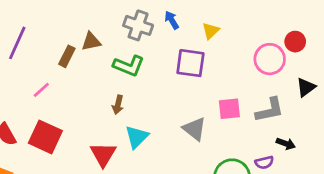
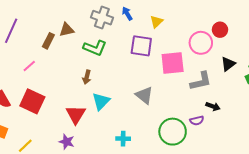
pink square: (229, 109) -> (173, 63), moved, size x1.4

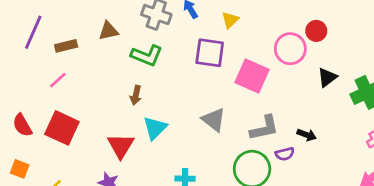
brown rectangle: (48, 41) -> (66, 46), moved, turned 49
pink square: (173, 63) -> (252, 76), turned 30
gray L-shape: (201, 81) -> (264, 128), moved

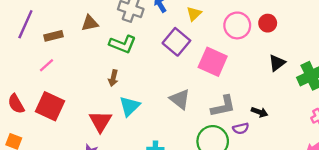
pink circle: (290, 49) -> (237, 25), moved
purple square: (210, 53) -> (176, 42), turned 32

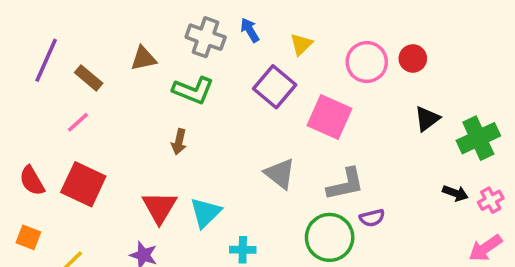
brown rectangle: (54, 36) -> (89, 78), turned 54
cyan triangle: (130, 106) -> (206, 213), moved
black arrow: (259, 112) -> (455, 193), moved

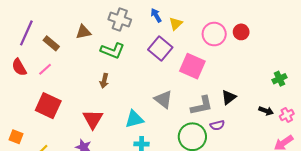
blue arrow: (250, 30) -> (156, 15), moved
black triangle: (427, 119) -> (229, 97), moved
green cross: (478, 138) -> (280, 79), size x0.6
red semicircle: (32, 181) -> (19, 67), moved
cyan triangle: (206, 213) -> (134, 119), moved, turned 30

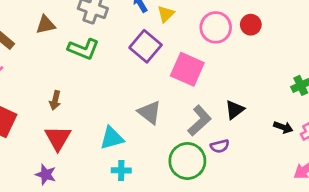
brown arrow: (104, 81) -> (55, 100), moved
gray L-shape: (202, 106) -> (200, 121), turned -30

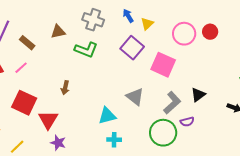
red triangle: (58, 138) -> (48, 120), moved

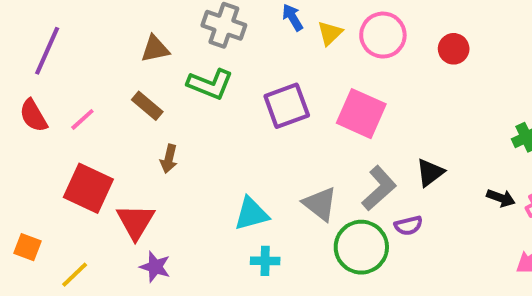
pink circle: (184, 34) -> (383, 35), moved
brown rectangle: (27, 43) -> (147, 106), moved
purple square: (132, 48) -> (287, 106), moved, turned 30
gray triangle: (135, 97) -> (320, 204), moved

